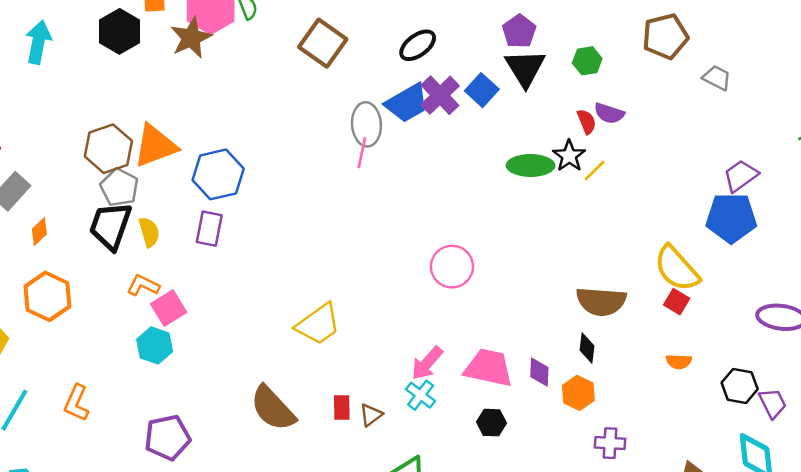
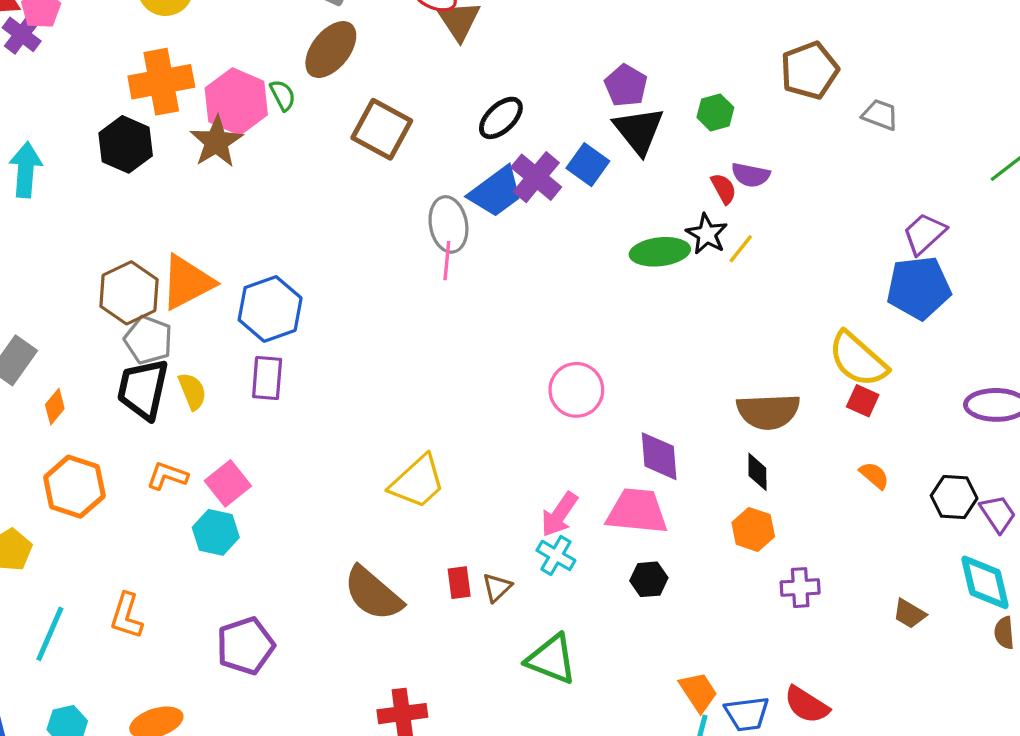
orange L-shape: (143, 285) -> (167, 476), moved
orange semicircle: (679, 362) -> (874, 475), turned -135
purple diamond: (539, 372) -> (659, 456), moved, size x1.4

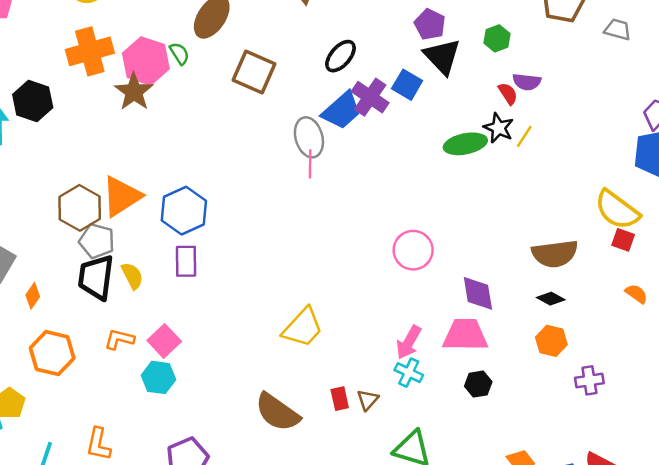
black hexagon: (126, 144) -> (33, 101), moved
black diamond: (757, 472) -> (551, 299), turned -56

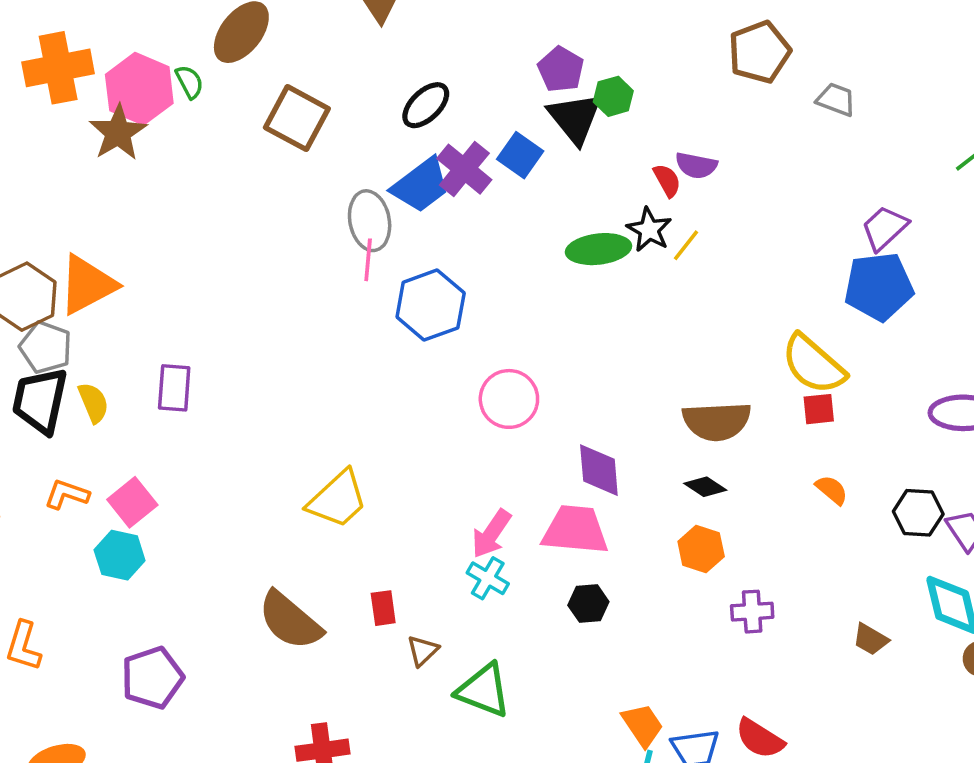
green hexagon: (497, 38) -> (613, 96), moved
blue hexagon: (184, 211) -> (431, 305), moved
red square: (623, 240) -> (819, 409), turned -30
brown triangle: (368, 400) -> (423, 651), moved

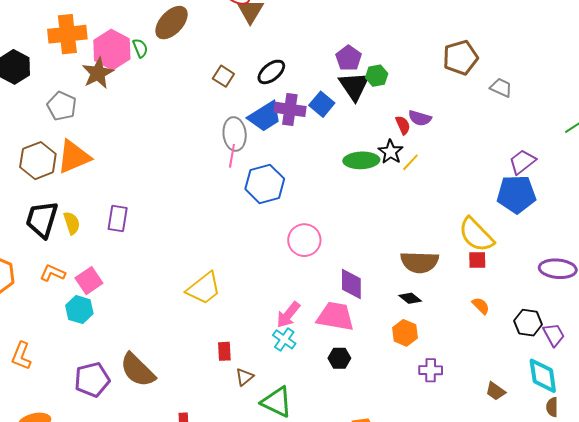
brown square: (297, 118) -> (223, 76), moved, size x0.6
purple cross: (464, 169) -> (290, 109), turned -36
gray pentagon: (46, 347) -> (62, 106), moved
brown semicircle: (290, 621) -> (138, 370), moved

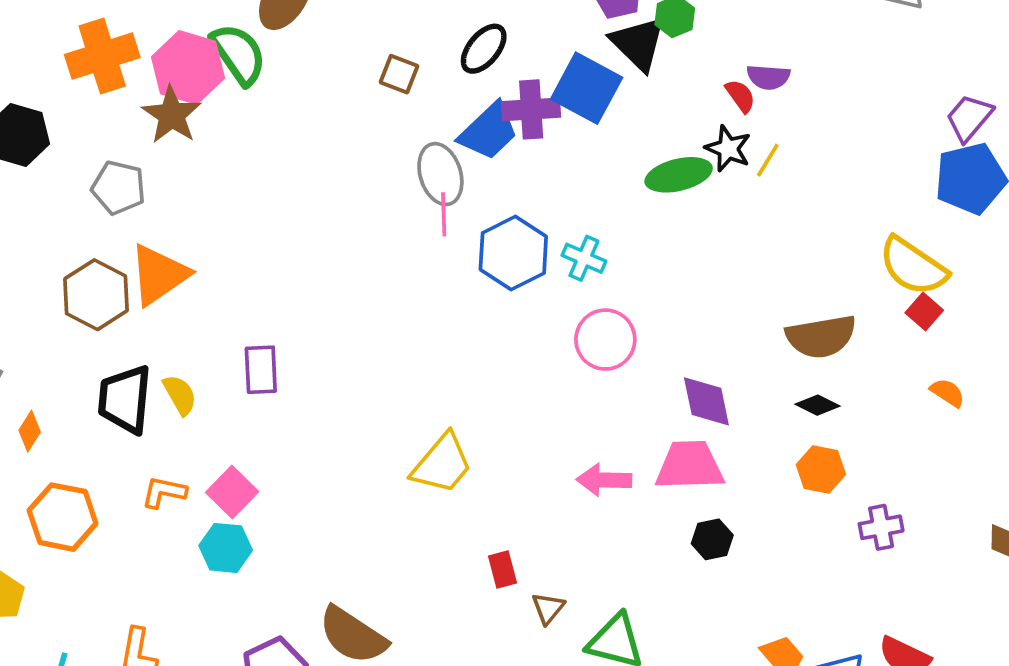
green semicircle: (140, 48) -> (239, 54), size x1.8
blue square: (322, 104) -> (587, 88), size x1.5
red square: (477, 260) -> (924, 311), turned -36
pink arrow: (288, 315) -> (604, 480), turned 64
cyan cross: (284, 339) -> (584, 258), moved

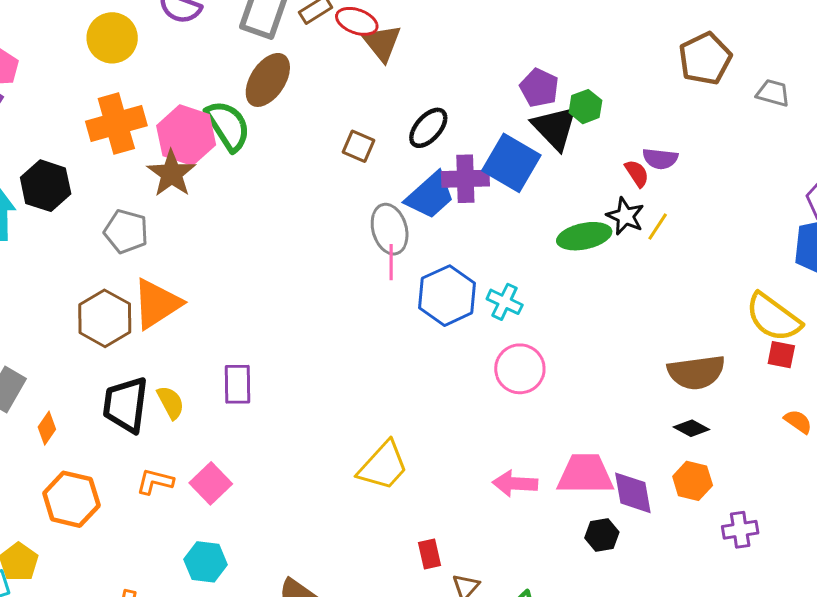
red square: (924, 311) -> (781, 355), turned -32
purple diamond: (706, 401) -> (633, 493), moved
cyan hexagon: (226, 548) -> (206, 562), moved

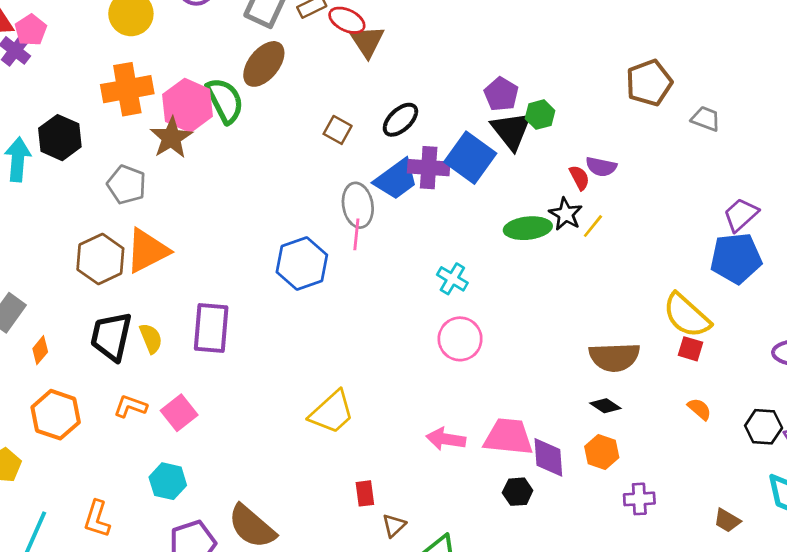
blue hexagon: (447, 296) -> (302, 264), moved
purple rectangle: (237, 384) -> (211, 328), size x1.4

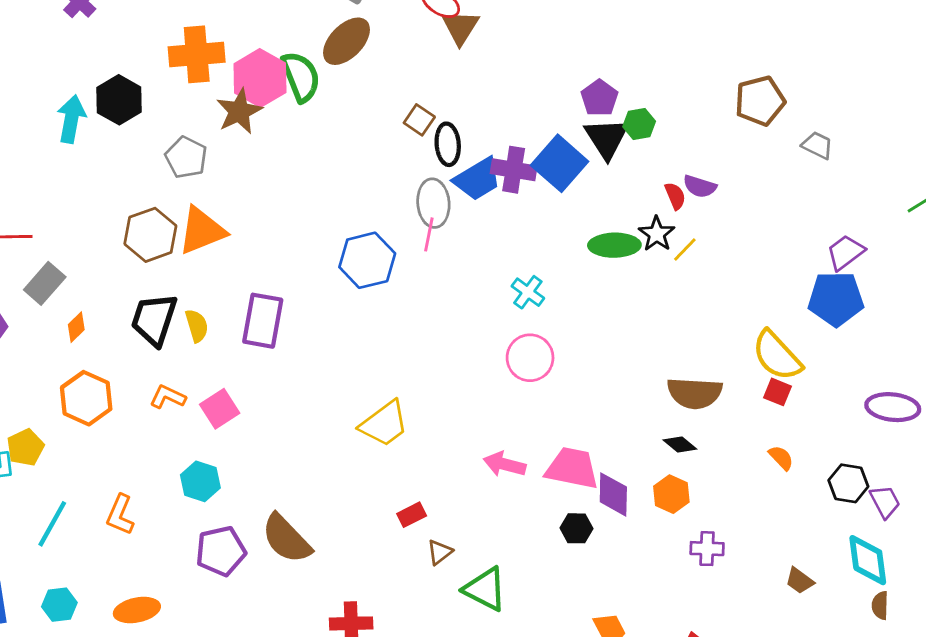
black ellipse: (400, 120) -> (448, 144), moved, turned -57
red rectangle: (365, 493) -> (412, 515), turned 65

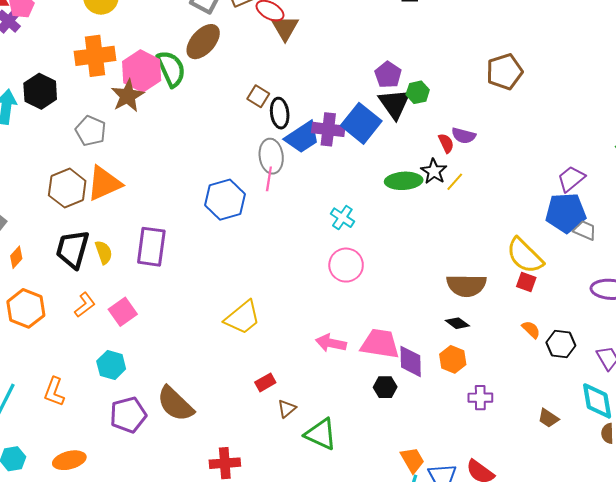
gray trapezoid: (817, 145) -> (585, 230), moved
orange L-shape: (168, 397) -> (85, 305), turned 120
black hexagon: (848, 483) -> (561, 344), moved

